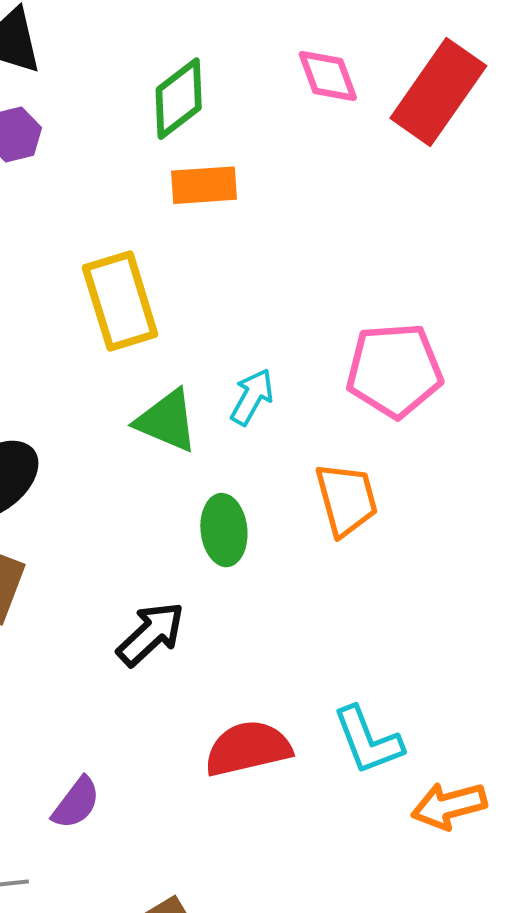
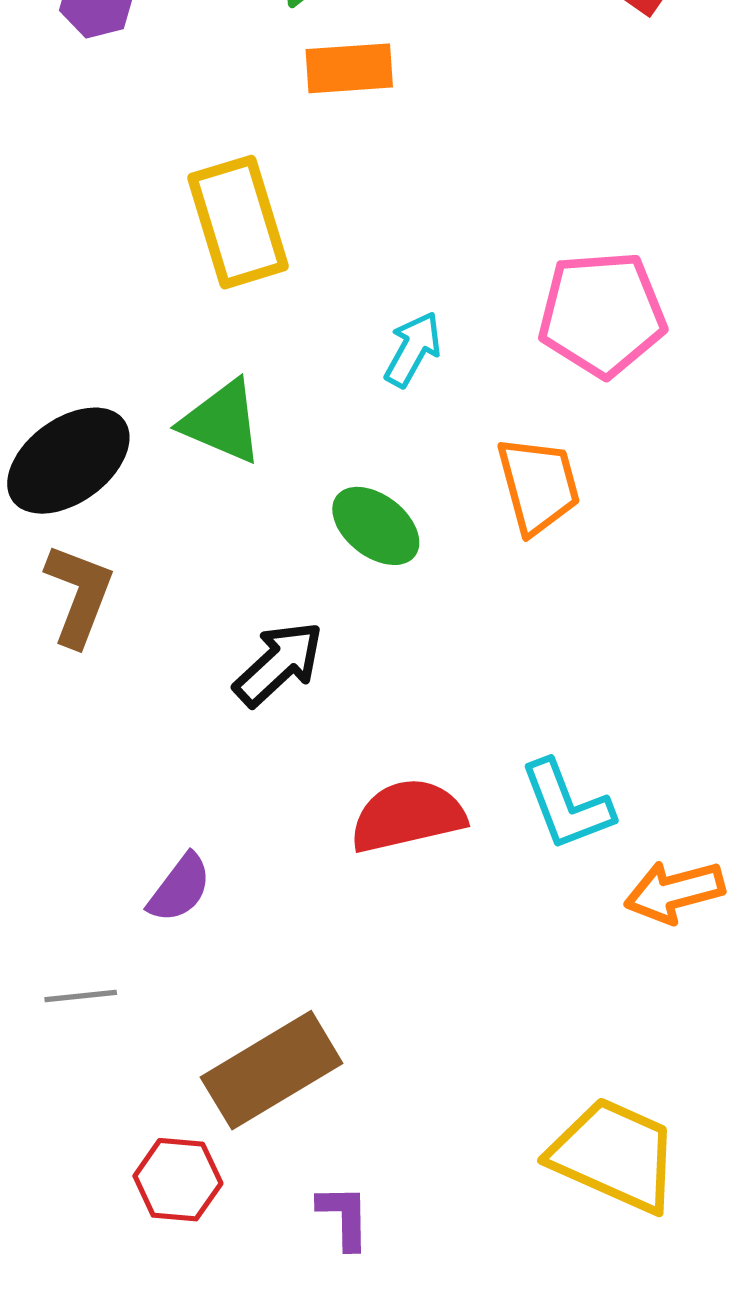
green triangle: (167, 421) -> (222, 422), moved
green ellipse: (224, 530) -> (376, 526), turned -46

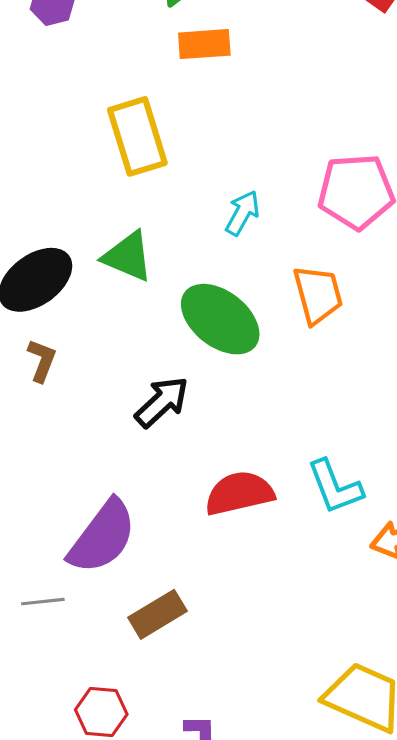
green ellipse: (376, 526) -> (220, 319), size x1.5
brown L-shape: (79, 595) -> (42, 360), size x0.7
purple semicircle: (180, 888) -> (102, 537), size x1.8
brown rectangle: (272, 1070) -> (158, 614), moved, size x0.7

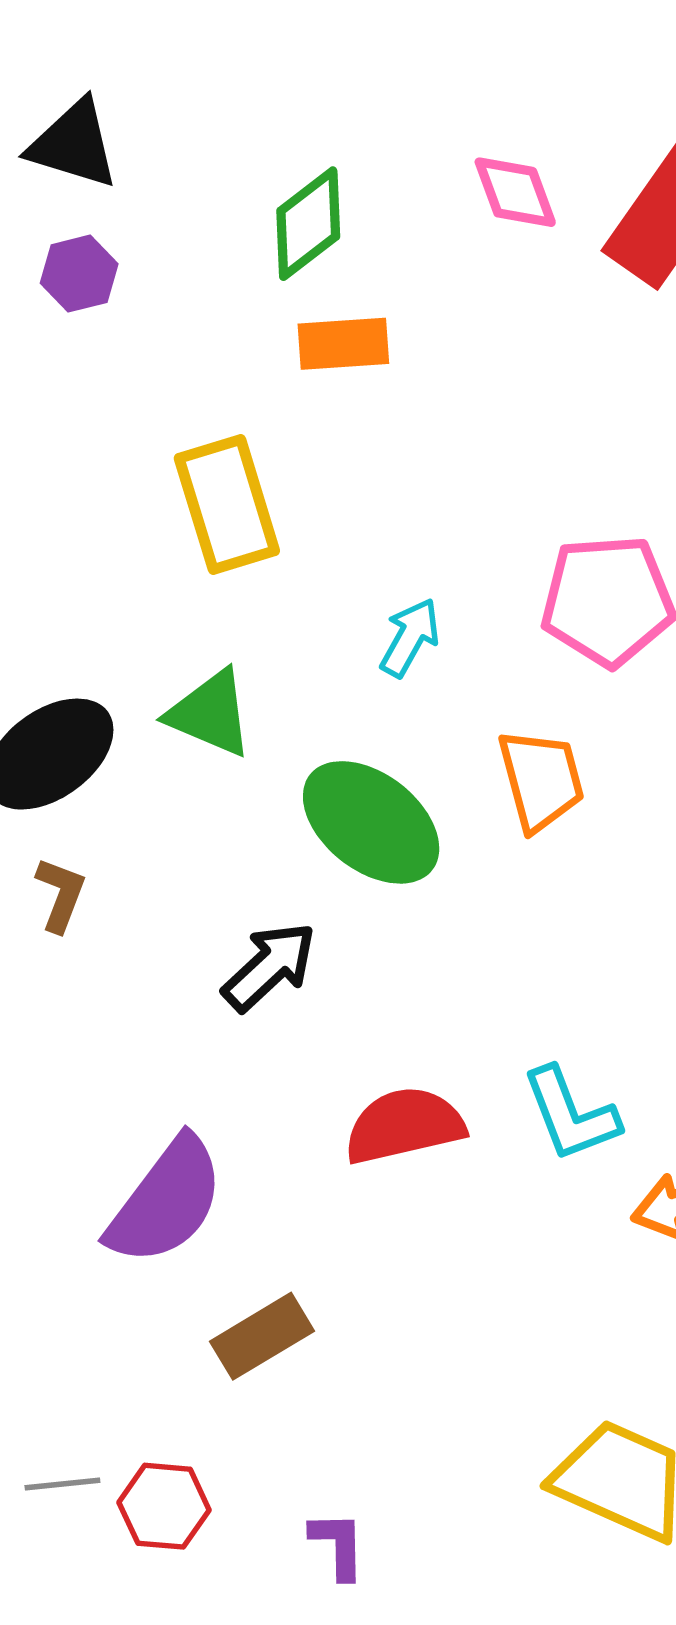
gray line: (43, 602) -> (62, 1484), moved

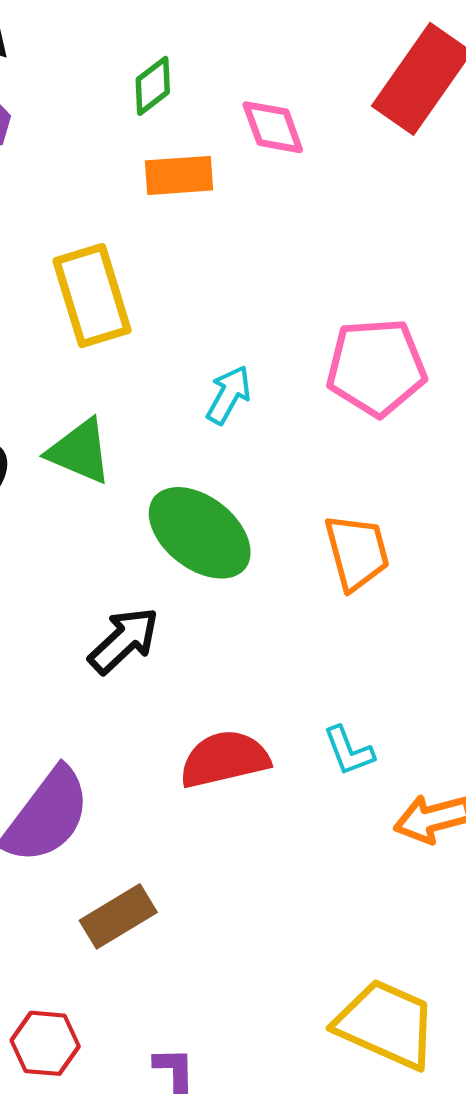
pink diamond: (515, 192) -> (273, 127), moved
green diamond: (308, 224) -> (153, 86), size x0.7
orange trapezoid: (541, 780) -> (357, 552), moved
cyan L-shape: (571, 1114) -> (349, 751), size x0.7

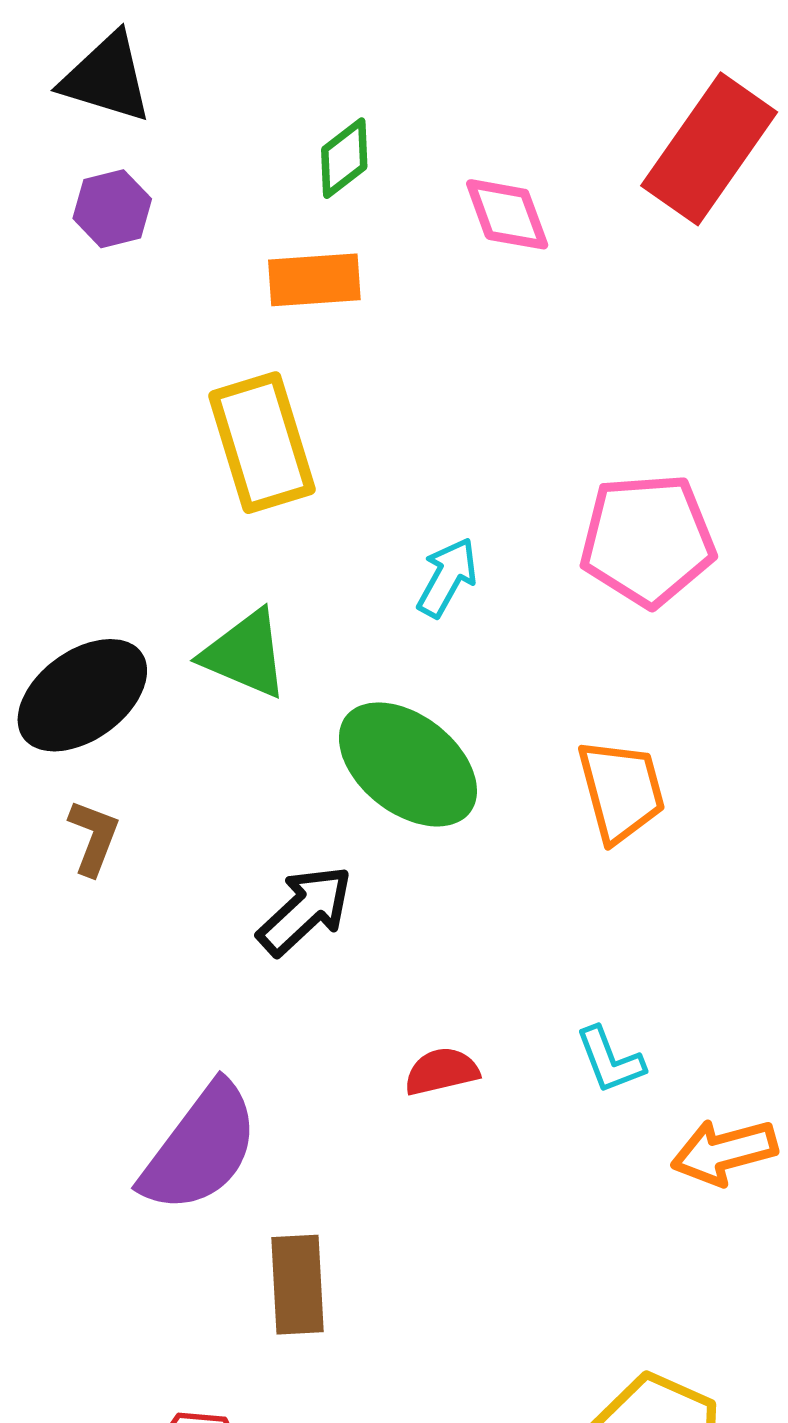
orange rectangle: (179, 175) -> (314, 280), moved
red semicircle: (225, 759) -> (442, 1071), size x0.6
brown rectangle: (118, 916) -> (298, 1285), turned -62

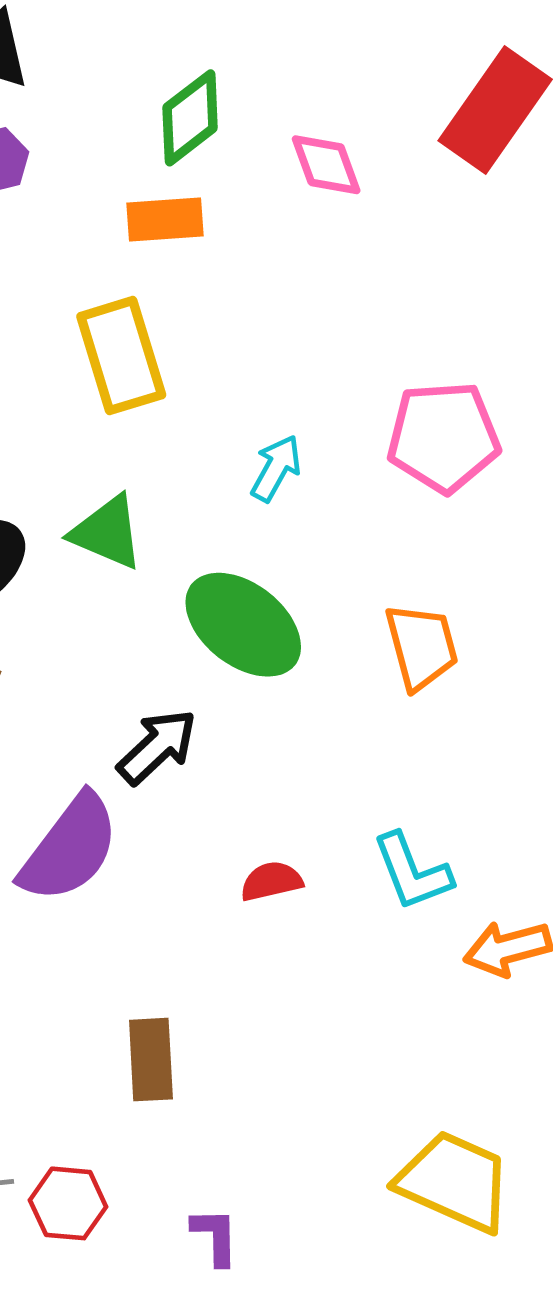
green diamond: (344, 158) -> (190, 118), size x1.4
cyan L-shape: (610, 1060) -> (412, 872), size x1.4
purple semicircle: (200, 1148) -> (70, 848), moved

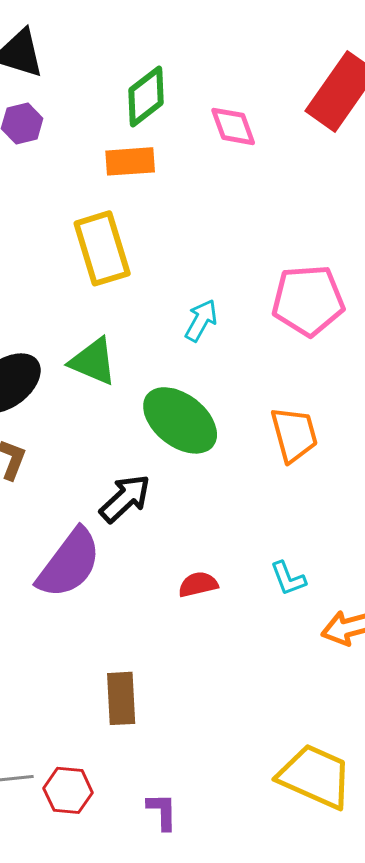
cyan L-shape: (412, 872) -> (288, 578), size x0.7

